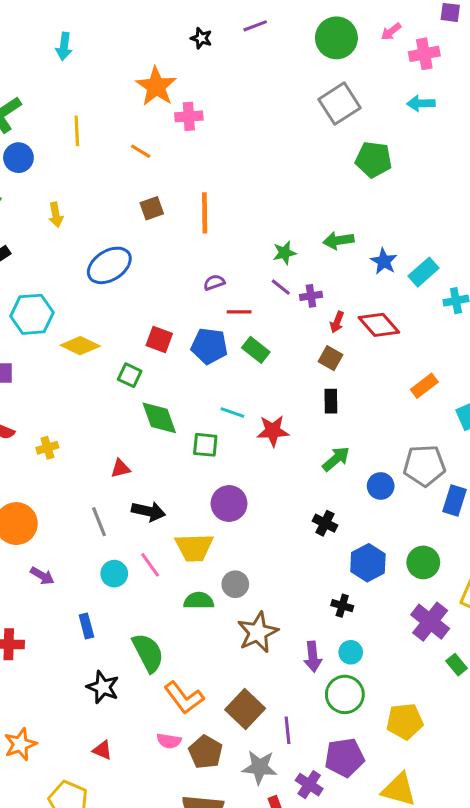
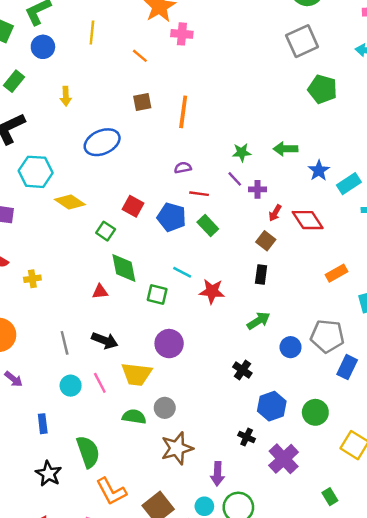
red triangle: (120, 468) -> (100, 292), moved
purple cross: (430, 622) -> (284, 459), moved
cyan circle: (351, 652) -> (204, 506), moved

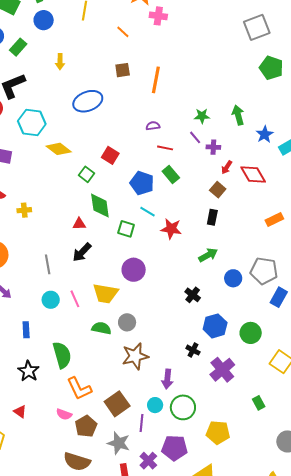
green arrow: (285, 149) -> (238, 115), turned 72
blue pentagon: (172, 217) -> (142, 183), moved
black arrow: (105, 340) -> (82, 252), moved, turned 110

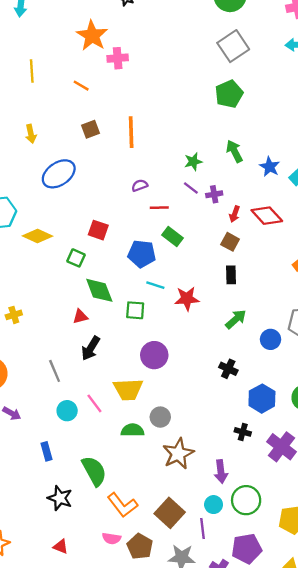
yellow arrow: (60, 62) -> (31, 134), moved
green pentagon: (271, 68) -> (229, 94), moved, turned -30

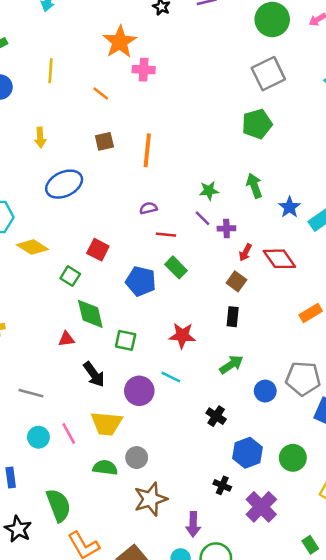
cyan line: (155, 285) -> (171, 377), moved
black arrow: (91, 348) -> (94, 374), moved, turned -75
gray line: (55, 371) -> (31, 393), turned -60

